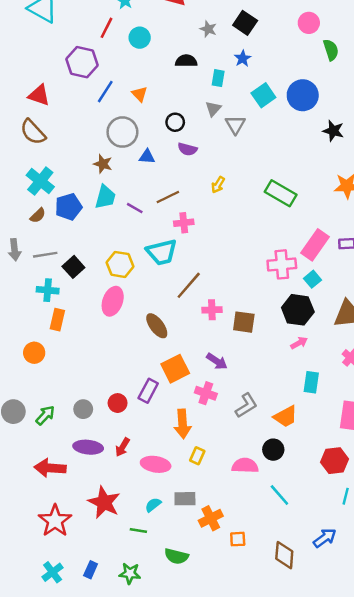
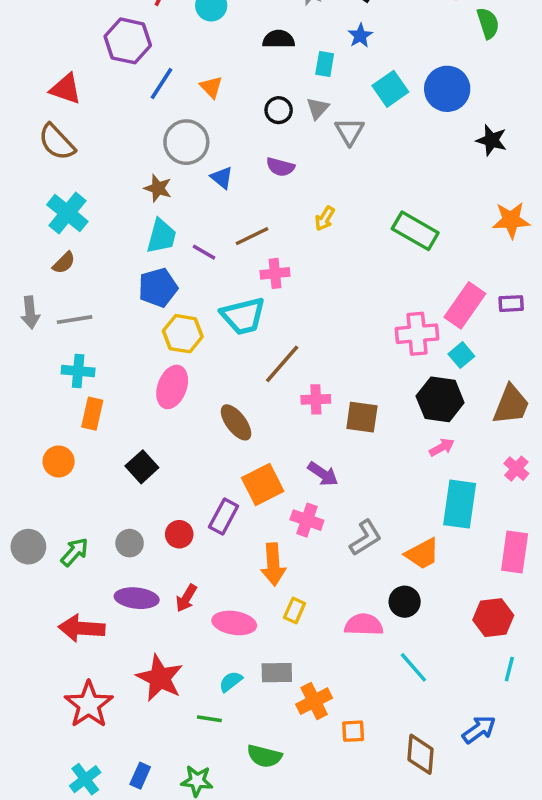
black circle: (175, 122) -> (279, 110), moved
blue triangle: (147, 157) -> (222, 178), turned 35
blue pentagon: (68, 207) -> (158, 288), moved
black square: (73, 267) -> (142, 467), moved
cyan rectangle: (311, 382) -> (460, 504), size x1.5

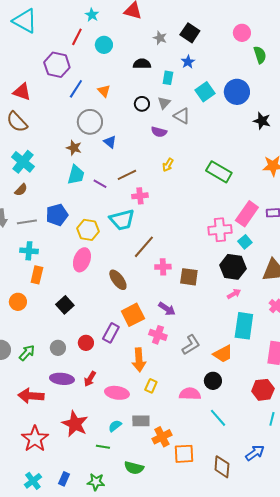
gray triangle: (350, 131) -> (182, 116), turned -30
purple semicircle: (280, 167) -> (159, 132), moved
blue pentagon: (158, 288) -> (57, 215), moved
orange square: (353, 731) -> (184, 454), size x1.5

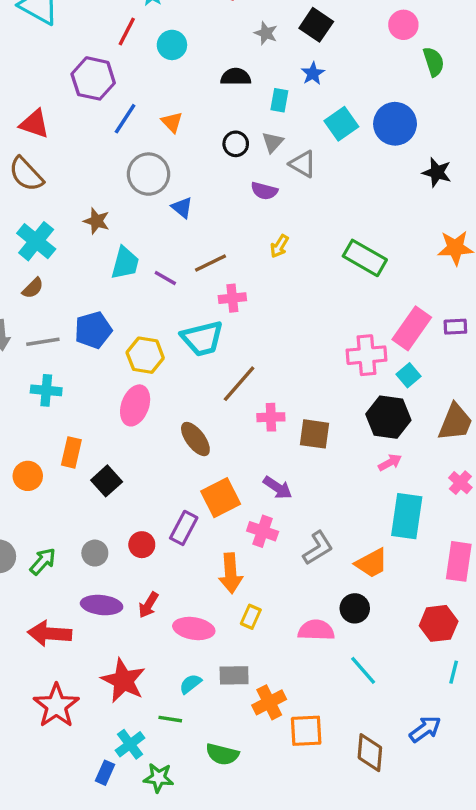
brown star: (74, 148) -> (97, 221), moved
orange rectangle: (37, 275) -> (71, 452), moved
cyan cross: (33, 481) -> (130, 744), moved

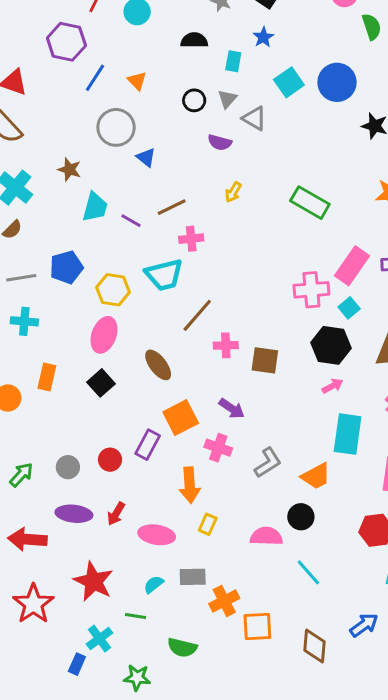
black square: (107, 481) -> (101, 383), moved
green star: (159, 778) -> (137, 678), moved

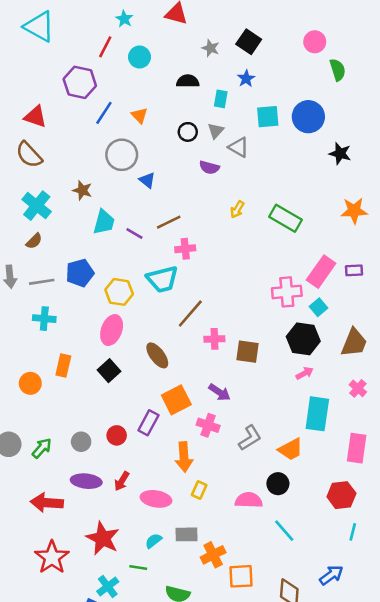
cyan square: (289, 82) -> (268, 117), turned 30
yellow arrow: (233, 192) -> (237, 209), moved

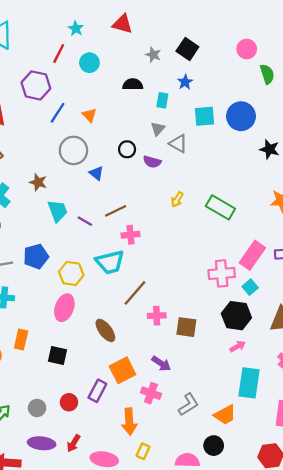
black circle: (188, 132) -> (127, 149), moved
cyan trapezoid: (104, 222) -> (58, 211), turned -35
black square: (109, 371) -> (58, 356), moved, turned -36

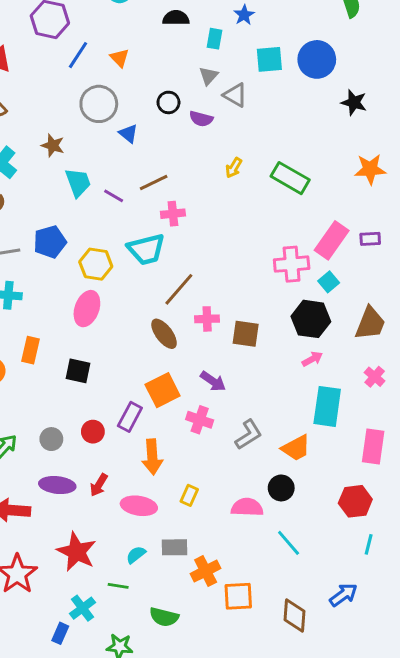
brown ellipse: (105, 330) -> (164, 334), moved
orange arrow: (129, 422) -> (152, 457), moved

